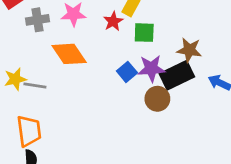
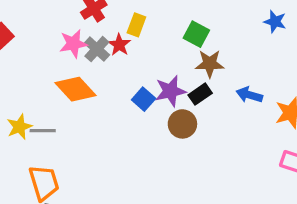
gray cross: (38, 20) -> (97, 49), moved, turned -30
green square: (144, 33) -> (196, 34), moved, turned 35
black rectangle: (177, 75) -> (200, 94), size x0.6

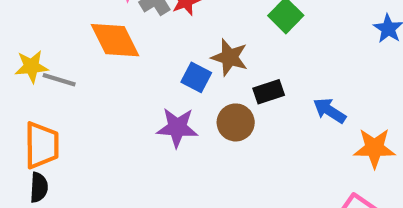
brown star: (210, 64) -> (230, 57), moved
purple star: (170, 91) -> (177, 128), moved
blue square: (144, 99) -> (196, 77), turned -30

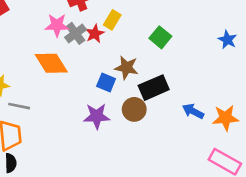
gray line: (59, 80) -> (19, 106), moved
black rectangle: (269, 92) -> (154, 88), size x1.5
blue arrow: (330, 111) -> (193, 111), moved

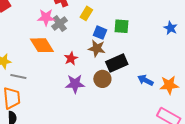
red star: (95, 34) -> (71, 58), moved
green square: (160, 37) -> (122, 26), turned -35
blue square: (106, 83) -> (100, 33), moved

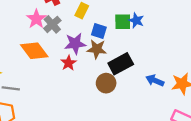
pink star: (46, 17) -> (36, 19), turned -30
blue star: (171, 28) -> (136, 20), moved
purple star: (75, 84) -> (75, 44), moved

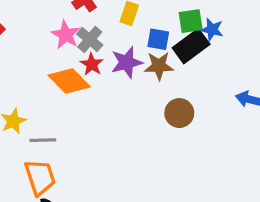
blue star: (136, 20) -> (212, 30), moved
red star: (68, 63) -> (92, 64), moved
black rectangle: (121, 64) -> (191, 46), moved

